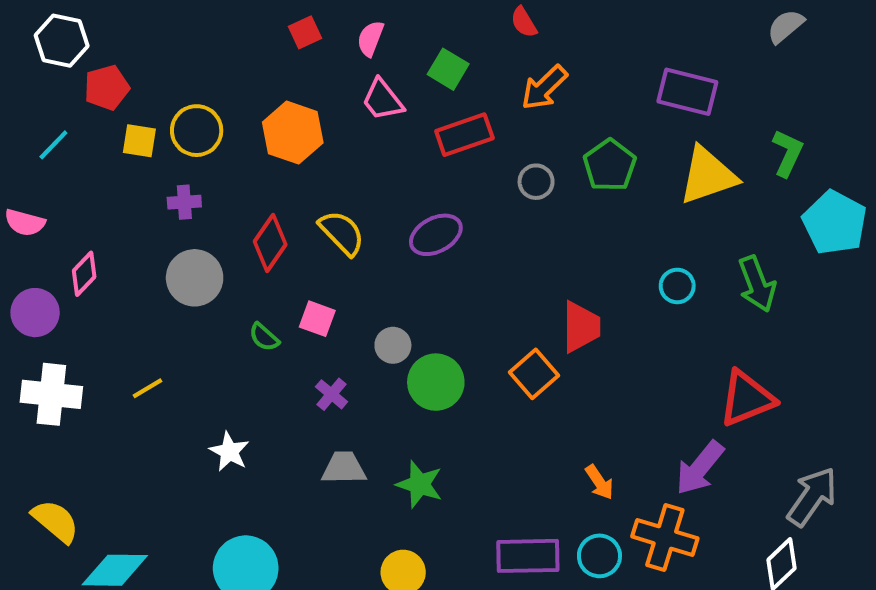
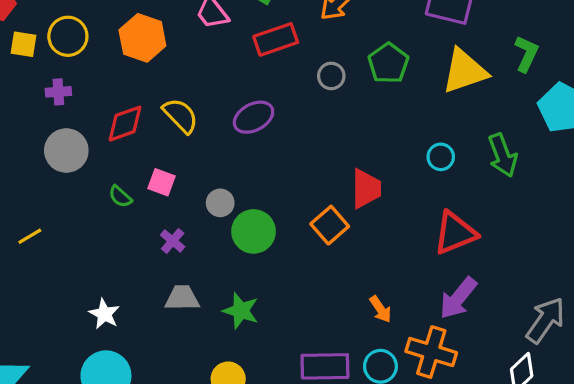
red diamond: (270, 243) -> (125, 124), turned 36
red triangle: (747, 398) -> (455, 233), moved
white star: (229, 452) -> (104, 314), moved

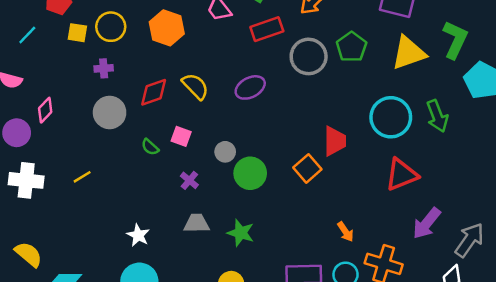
green L-shape: (526, 54) -> (455, 40), size x1.4
gray circle: (331, 76) -> (309, 56), size x1.8
cyan circle: (441, 157) -> (391, 117), size x2.0
purple arrow: (458, 298) -> (427, 223), moved

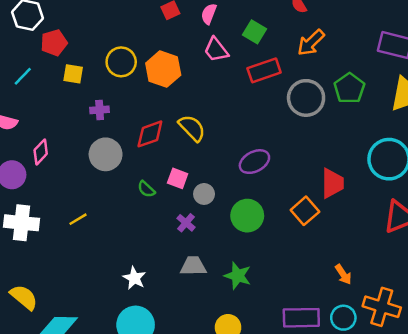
yellow circle: (111, 27) -> (121, 62), moved
purple ellipse: (250, 87) -> (254, 162), moved
gray circle: (225, 152) -> (204, 194), moved

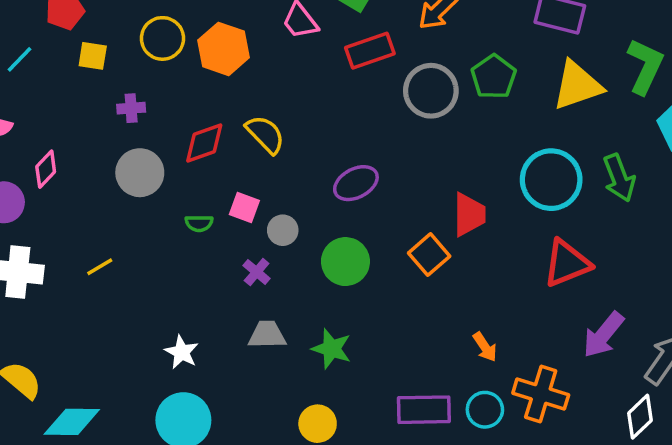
green semicircle: (146, 189) -> (199, 223), turned -42

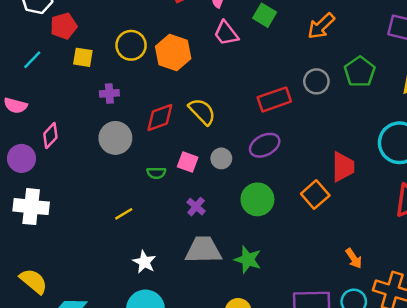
red rectangle: (370, 51) -> (274, 99), moved
gray circle: (431, 91) -> (316, 81), size x0.7
gray circle: (283, 230) -> (221, 158), moved
yellow line: (100, 267) -> (124, 214), moved
gray trapezoid: (267, 335) -> (203, 250), size x1.4

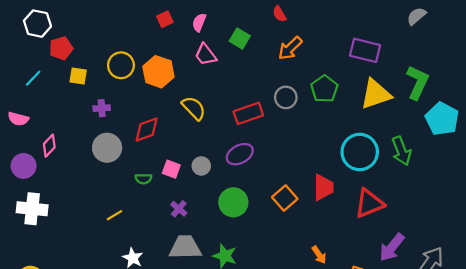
yellow semicircle: (202, 111) -> (194, 108), moved
red trapezoid: (343, 167) -> (323, 187), moved

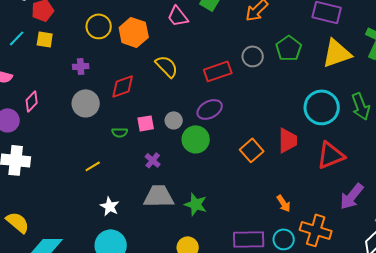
yellow square: (78, 76) -> (45, 39), moved
pink square: (171, 169) -> (146, 123), turned -30
green circle: (233, 202) -> (196, 139), moved

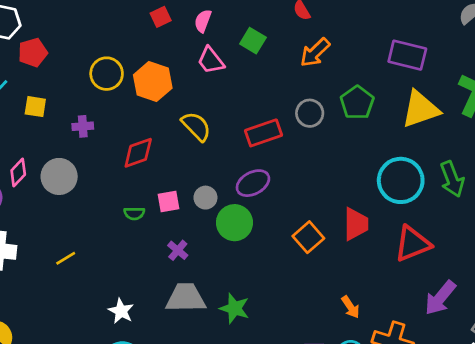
yellow square: (45, 39) -> (35, 107), moved
gray circle: (86, 103) -> (59, 176), moved
yellow line: (93, 166) -> (66, 258), moved

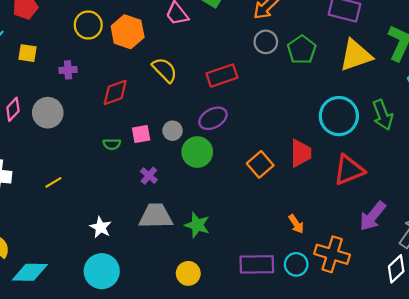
gray circle: (310, 113) -> (266, 42), moved

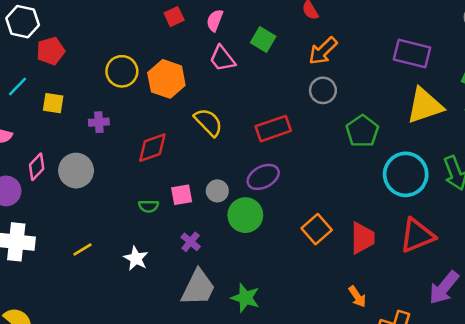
green pentagon: (302, 50) -> (362, 131), moved
red trapezoid: (301, 153) -> (362, 238), moved
gray trapezoid: (156, 216) -> (198, 288), turned 117
white star: (101, 227) -> (136, 258), moved

